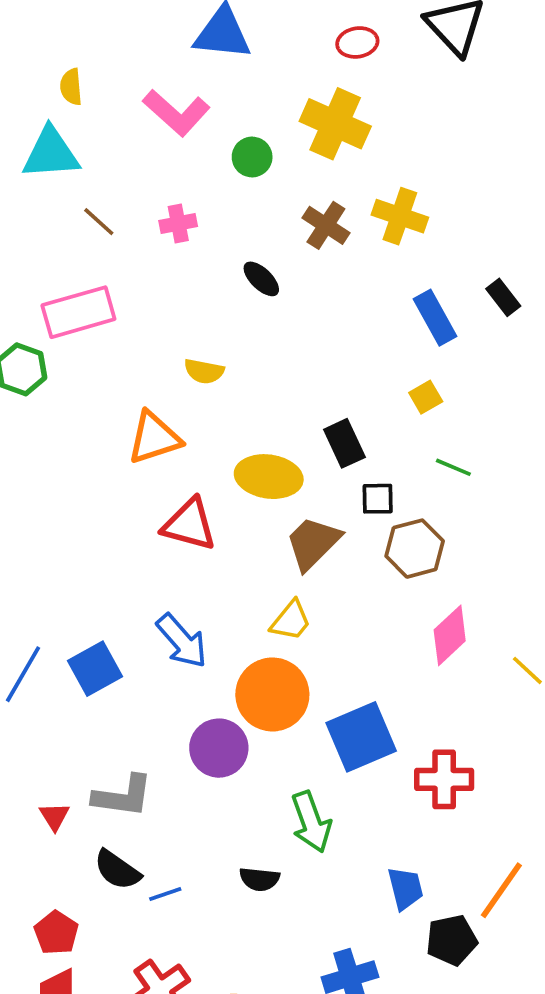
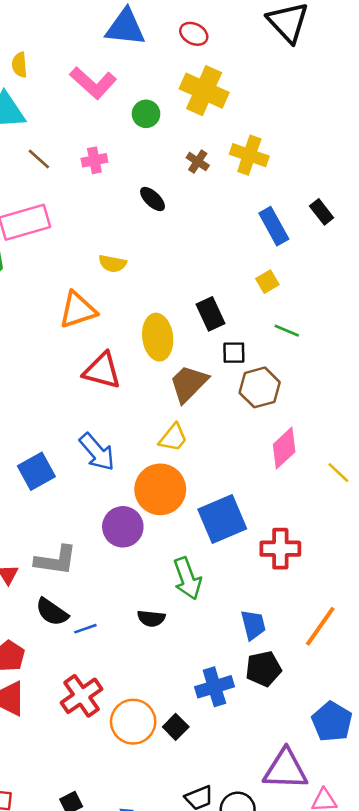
red ellipse: (357, 42) -> (194, 34), moved, turned 36
brown cross: (326, 225) -> (198, 162), size x0.7
yellow ellipse: (269, 477) -> (158, 337), turned 75
black pentagon: (452, 940) -> (263, 669), moved

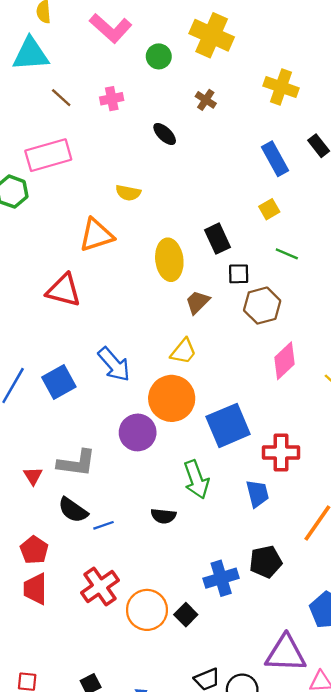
yellow cross: (249, 155) -> (281, 87), moved
red triangle: (102, 371) -> (64, 290), moved
brown trapezoid: (189, 384) -> (198, 302), size x0.7
blue trapezoid: (253, 625) -> (257, 494), moved

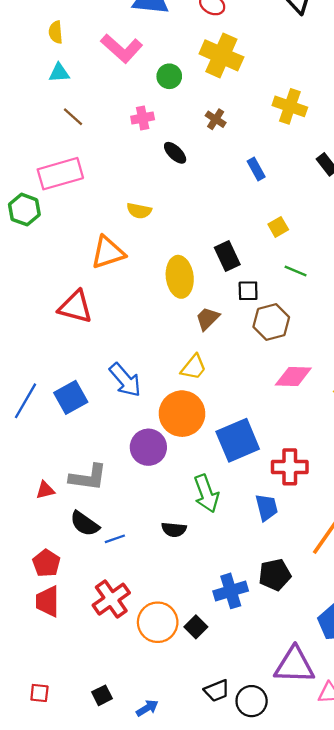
cyan triangle: (31, 54) -> (59, 73), moved, size x0.6
pink cross: (112, 99) -> (143, 118), moved
blue rectangle: (275, 159) -> (256, 169), moved, size x0.7
pink diamond: (284, 361) -> (293, 376), turned 45
red triangle: (33, 476) -> (45, 490), turned 48

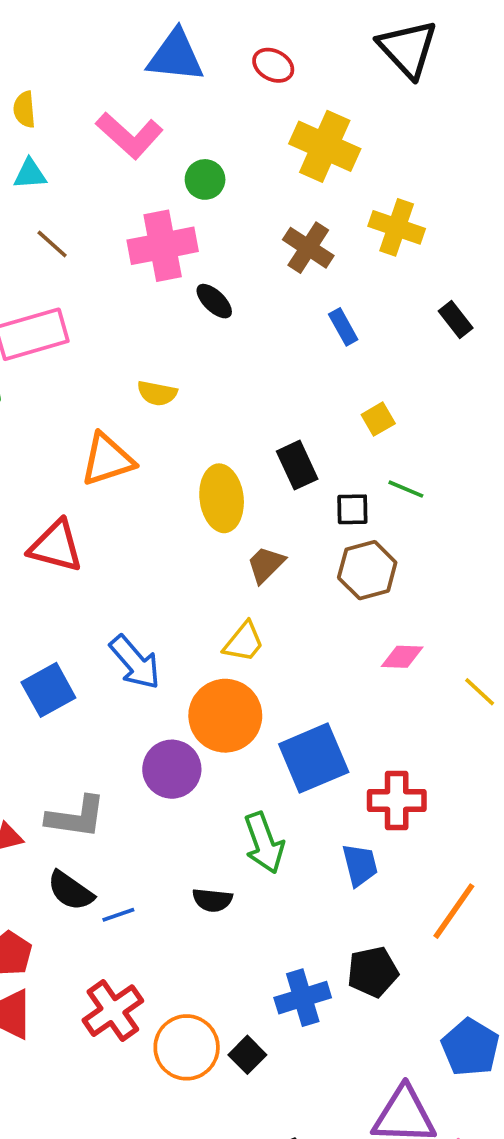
yellow cross: (221, 55) -> (325, 146), moved
pink cross: (143, 118) -> (163, 246), size x1.8
brown cross: (216, 119) -> (308, 248), moved, size x1.5
black square: (248, 291) -> (352, 509), moved
pink diamond: (293, 376) -> (402, 657), size x0.7

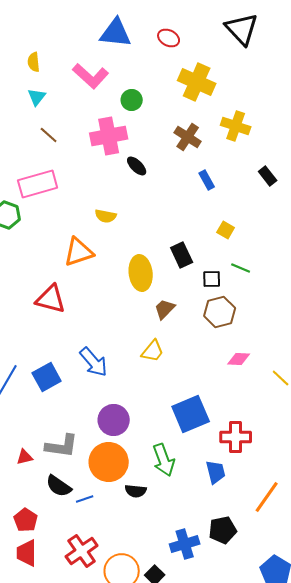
cyan triangle: (30, 174) -> (37, 97), turned -48
yellow square: (378, 419) -> (226, 230), turned -30
orange circle: (225, 716) -> (109, 462), moved

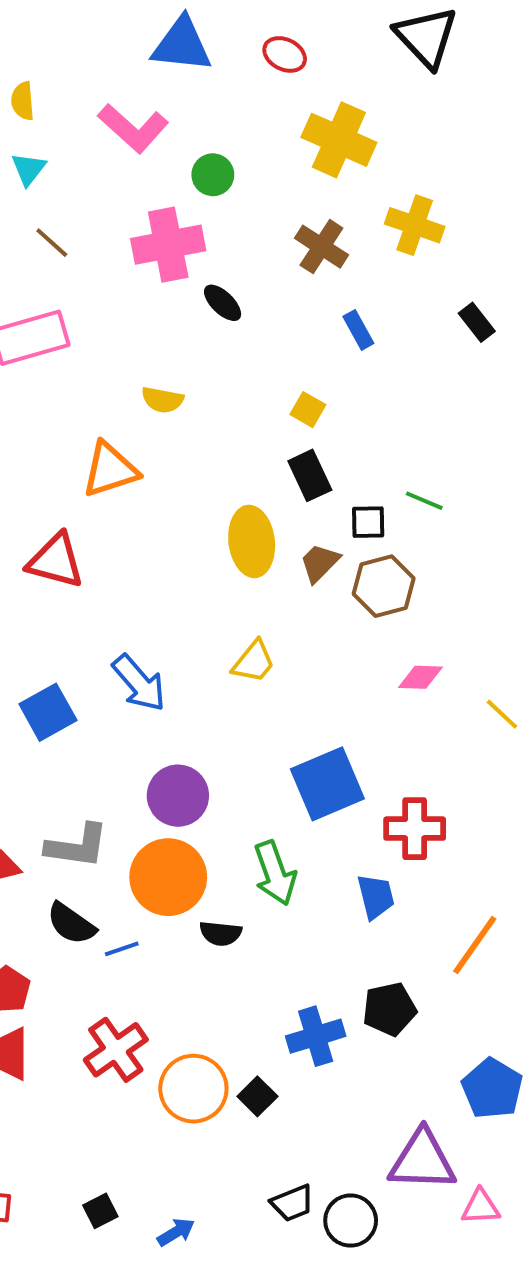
yellow square: (226, 230) -> (308, 410), moved
yellow ellipse: (141, 273) -> (252, 541), moved
brown trapezoid: (165, 309) -> (320, 563), moved

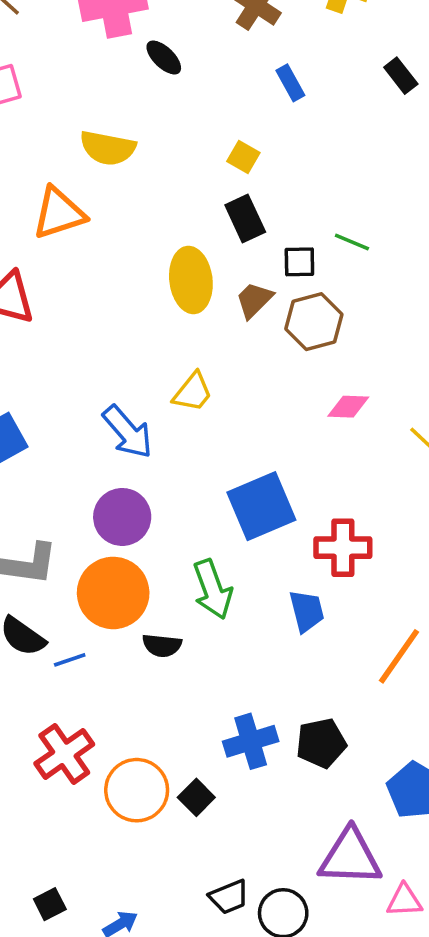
yellow semicircle: (162, 400) -> (108, 148), size x1.4
blue arrow: (139, 683) -> (128, 432), moved
black pentagon: (389, 1009) -> (321, 743), moved

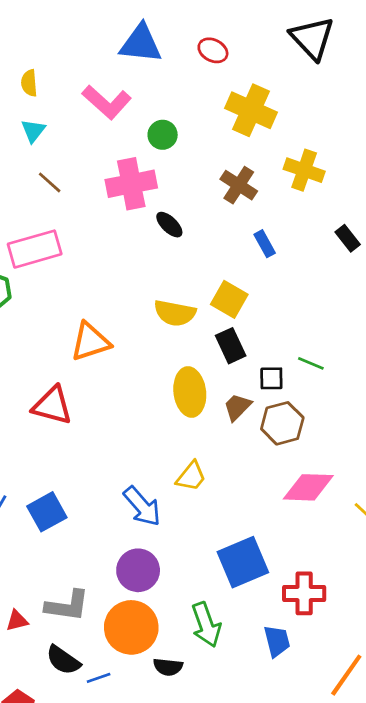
yellow semicircle: (108, 148) -> (175, 313), moved
yellow square: (243, 157) -> (229, 299), size x1.5
pink diamond: (348, 407) -> (308, 487), size x1.6

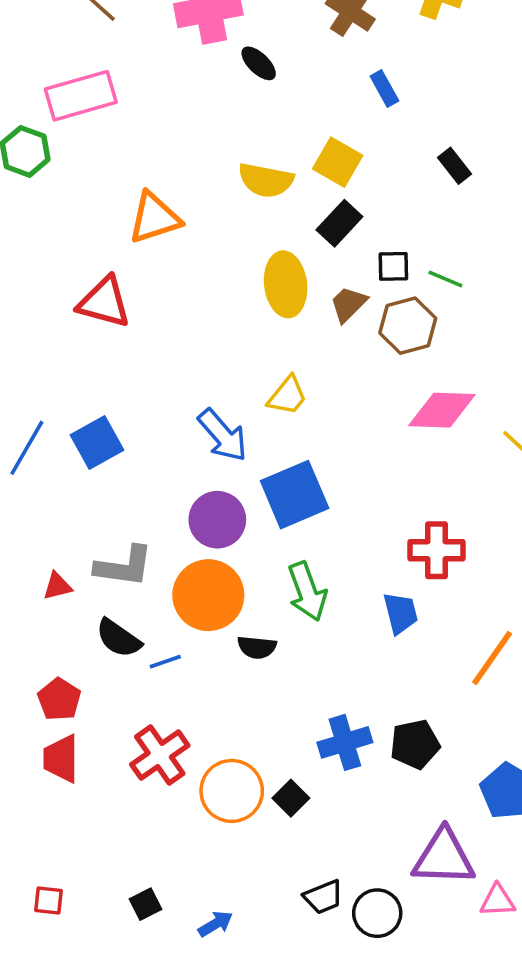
black rectangle: (348, 238) -> (454, 166), moved
black rectangle: (231, 346) -> (339, 223), turned 68
green line: (311, 363) -> (445, 279), moved
blue square: (243, 562) -> (295, 495), moved

